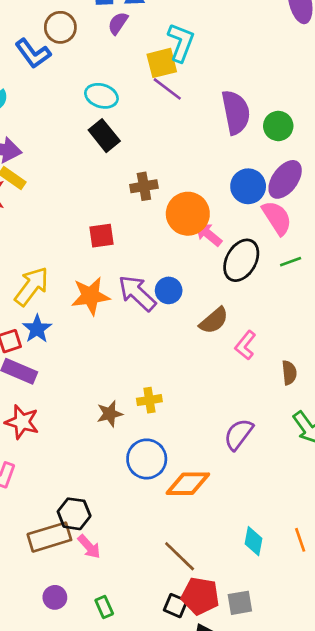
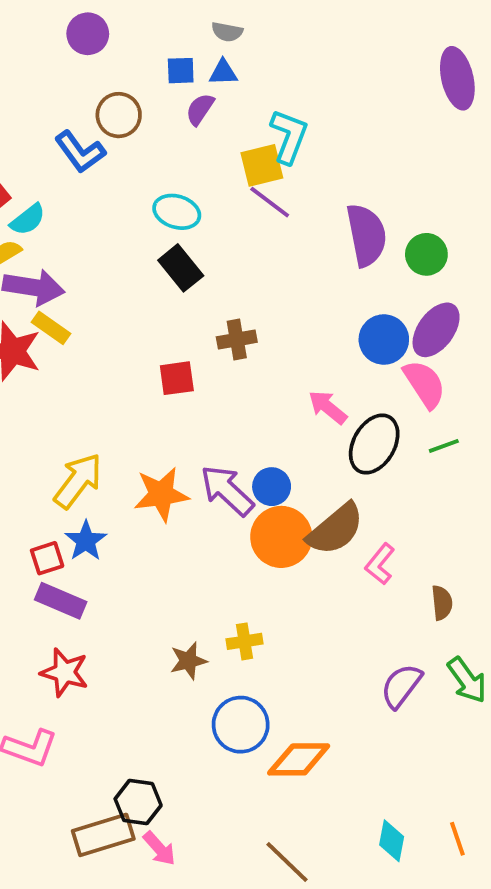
orange circle: (188, 214) -> (281, 537), moved
red square: (101, 236) -> (177, 378), moved
brown semicircle: (214, 321) -> (335, 529), size x1.4
purple semicircle: (238, 434) -> (401, 686), moved

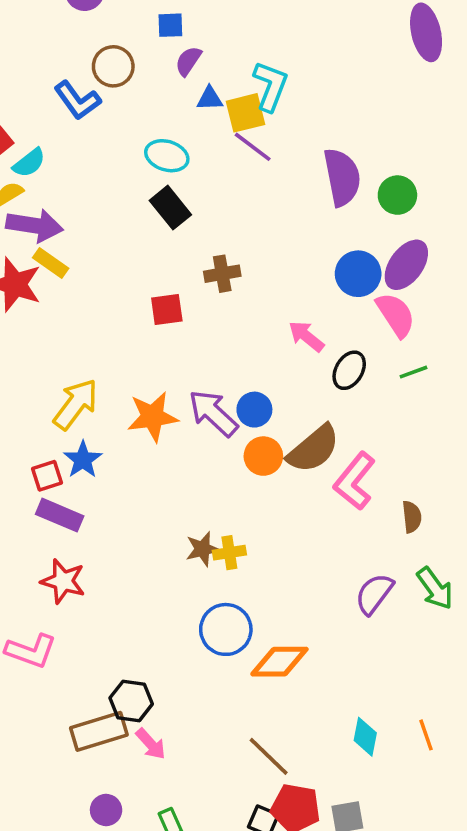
blue triangle: (223, 72) -> (210, 99), moved
black ellipse: (374, 444) -> (349, 370), size x0.7
orange circle: (281, 537) -> (263, 456), size x0.7
pink L-shape: (380, 564) -> (355, 481), size x1.5
brown star: (188, 661) -> (203, 549), moved

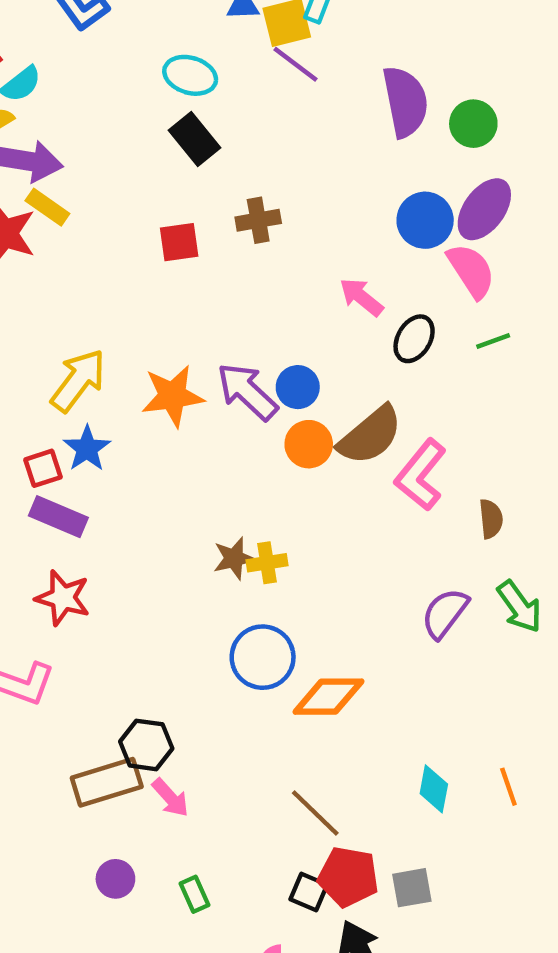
red square: (167, 309) -> (179, 242), moved

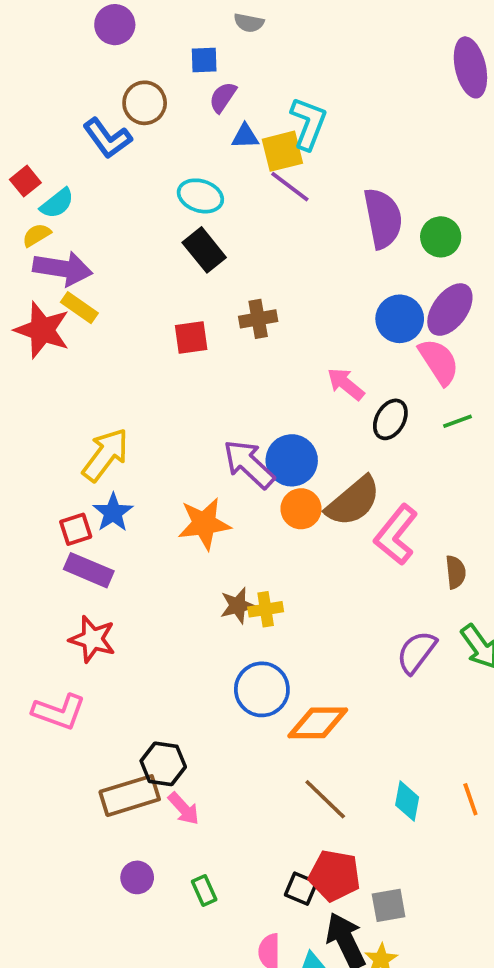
blue circle: (298, 387) -> (292, 460), size x1.4
orange star: (173, 396) -> (204, 524), moved
brown line: (315, 813) -> (325, 799), moved
gray square: (412, 888) -> (389, 905), moved

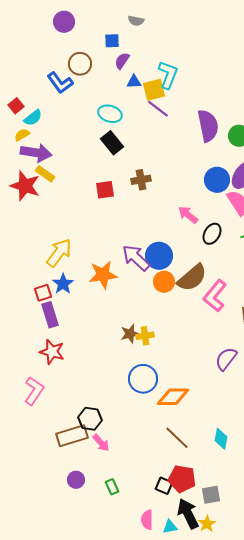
orange star: (204, 524) -> (103, 275), moved
purple rectangle: (89, 570) -> (50, 315), turned 50
pink L-shape: (59, 712) -> (34, 391), turned -76

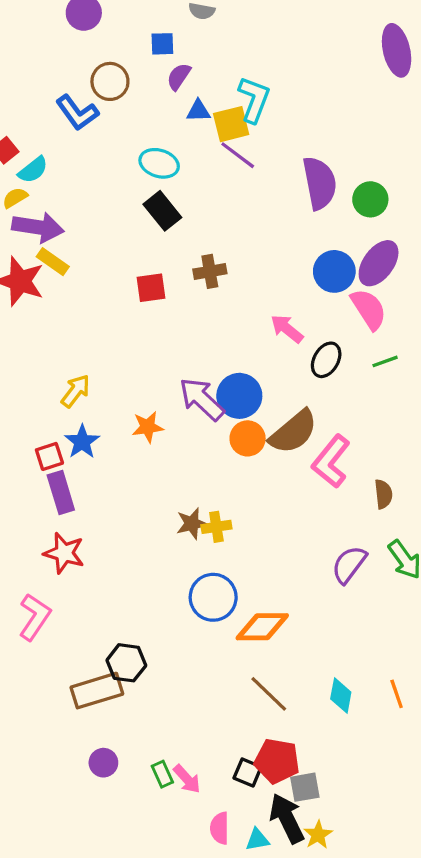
yellow arrow: (59, 253) -> (76, 391), size x0.7
orange star: (103, 275) -> (148, 427), size x0.7
pink arrow: (101, 443) -> (187, 779), moved
gray square: (211, 495) -> (305, 787), moved

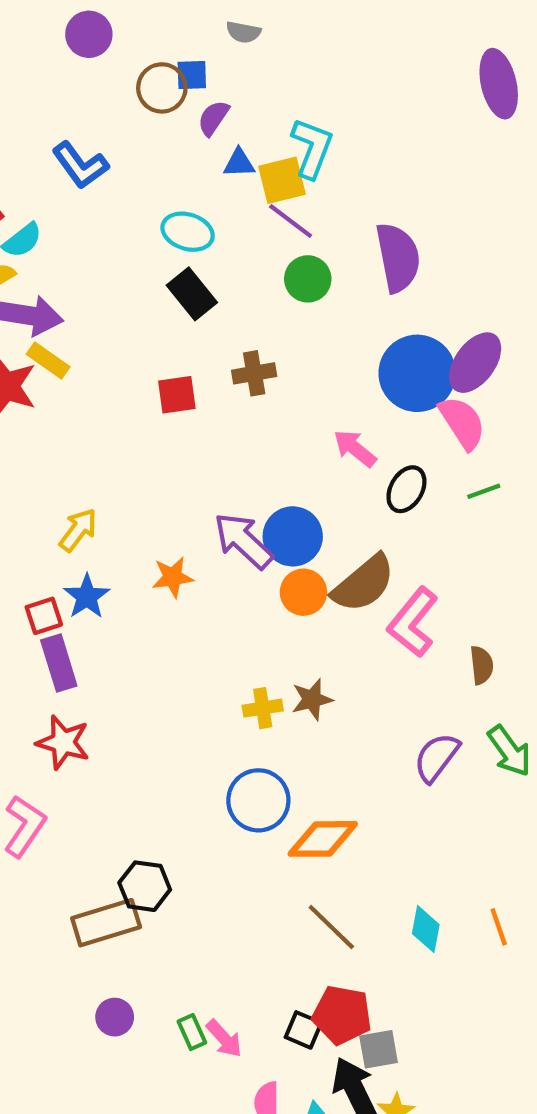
brown circle: (110, 81) -> (162, 88), moved
green circle: (370, 199) -> (308, 279), moved
blue circle: (334, 271) -> (417, 373), size x1.4
brown star: (192, 524) -> (312, 699), moved

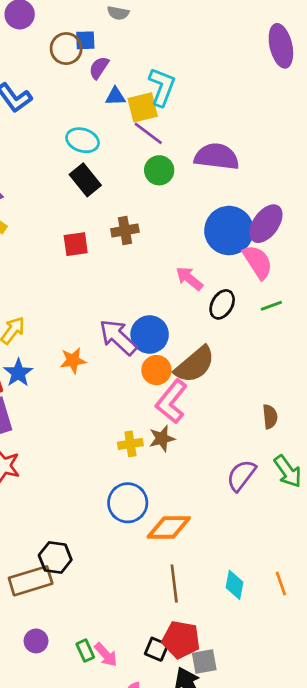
purple semicircle: (398, 257) -> (217, 157), turned -72
pink L-shape: (413, 622) -> (171, 402), moved
brown line: (331, 927) -> (174, 584), turned 39

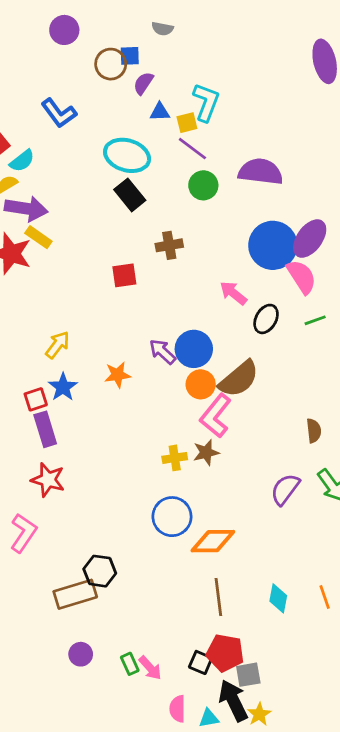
yellow square: (143, 107) -> (187, 123), size x0.7
cyan ellipse: (83, 140) -> (127, 155), size x1.4
red square: (76, 244) -> (124, 275), moved
purple arrow: (118, 337) -> (162, 352), size x0.7

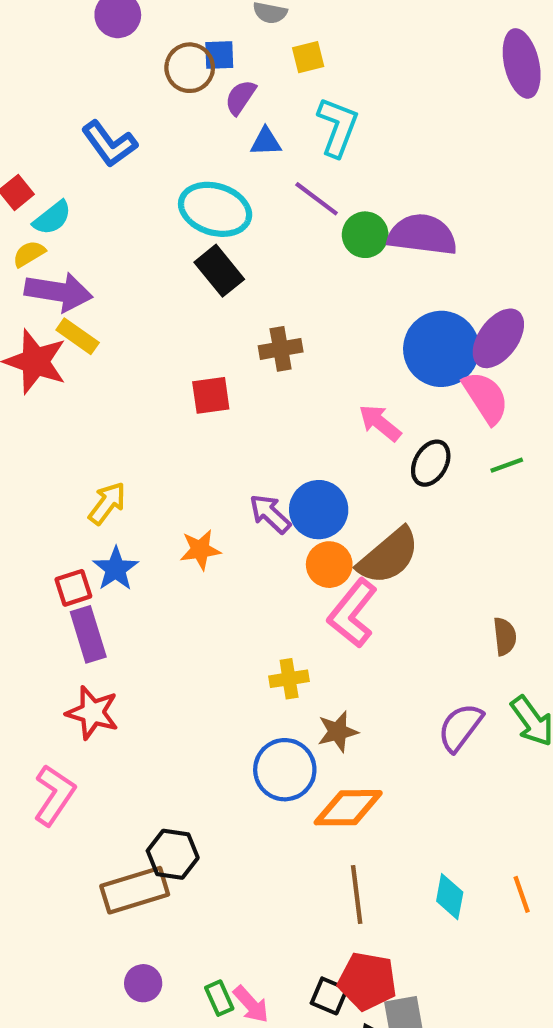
yellow square: (187, 123) -> (308, 57), moved
green circle: (203, 185) -> (365, 235), moved
brown star: (206, 453) -> (338, 732), moved

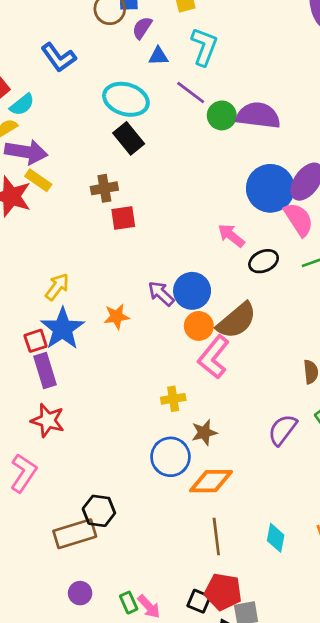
brown cross: (281, 349) -> (104, 188), moved
black ellipse: (431, 463) -> (264, 261), turned 36
blue star: (116, 569) -> (63, 329), size x1.5

